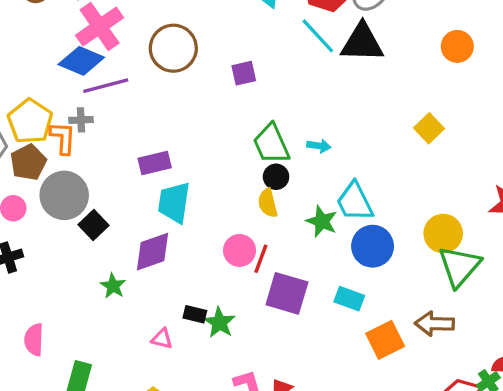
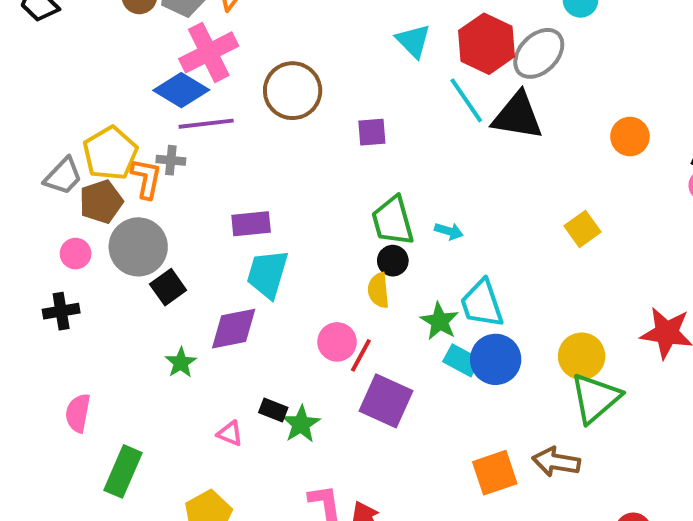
cyan rectangle: (349, 299) -> (462, 360), moved

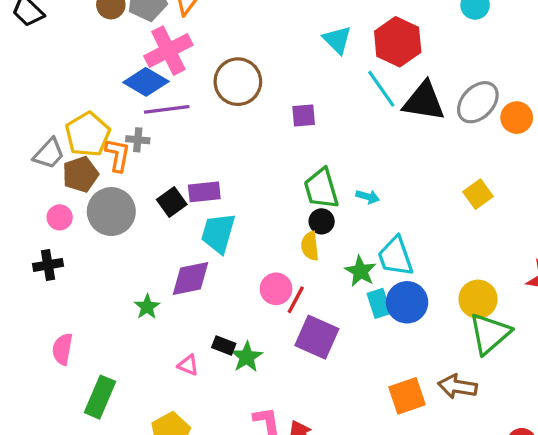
gray ellipse: (539, 53) -> (478, 102), moved
black square: (168, 287) -> (172, 202), moved
cyan rectangle: (462, 360) -> (379, 303), turned 44

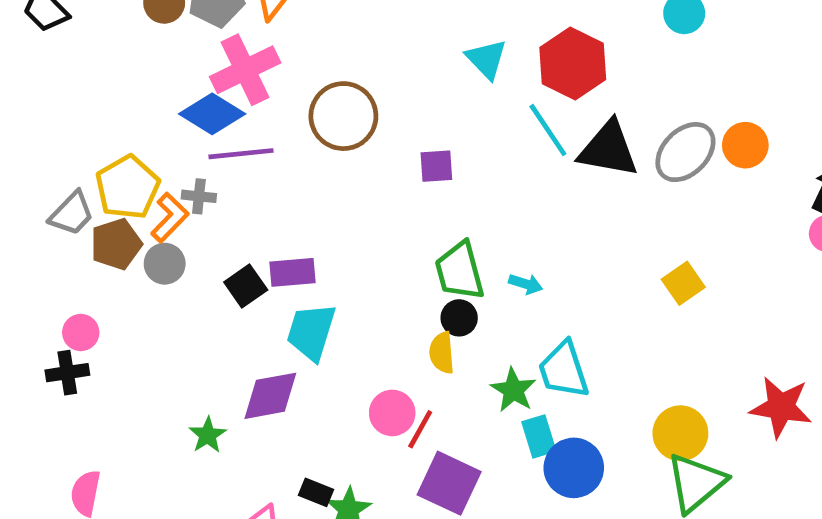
orange circle: (517, 118) -> (745, 145), moved
orange L-shape: (118, 155) -> (170, 217), turned 32
gray circle: (111, 212) -> (165, 264), moved, size x0.6
pink circle: (60, 217) -> (81, 333), moved
blue circle: (407, 302) -> (574, 468), moved

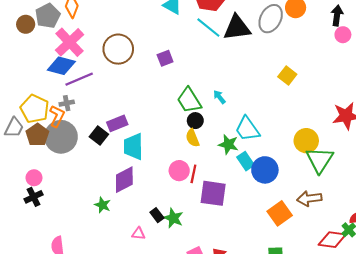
gray circle: (165, 264) -> (61, 137), size x1.8
cyan arrow: (526, 284) -> (219, 97), turned -128
black rectangle: (316, 492) -> (157, 215), turned 48

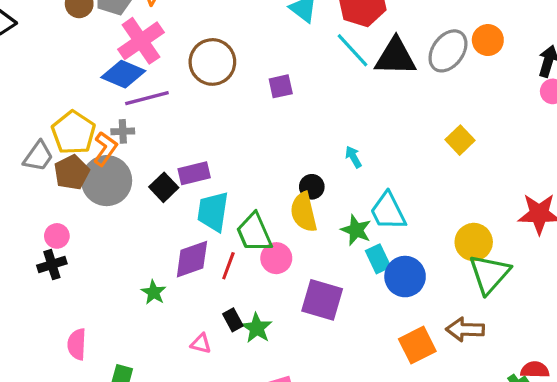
green trapezoid: (189, 100) -> (254, 233), moved
yellow semicircle: (192, 138) -> (304, 212), size x1.4
red line: (193, 174) -> (228, 266), moved

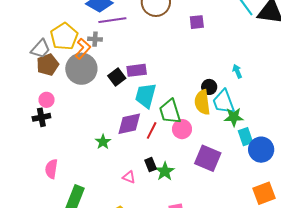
brown pentagon: (72, 172) -> (48, 65), moved
cyan trapezoid: (388, 211) -> (224, 102), moved
green star: (356, 230) -> (234, 117), turned -30

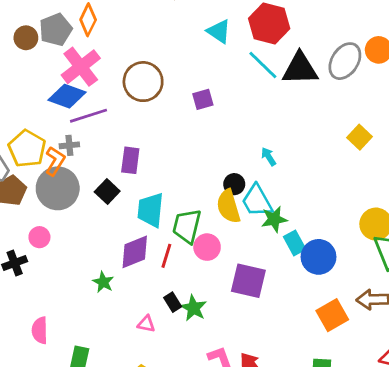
purple rectangle: (137, 70) -> (130, 160), moved, turned -66
pink circle: (47, 100) -> (39, 237), moved
green trapezoid: (170, 112) -> (187, 226), turned 40

